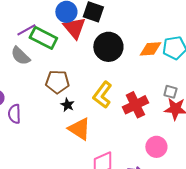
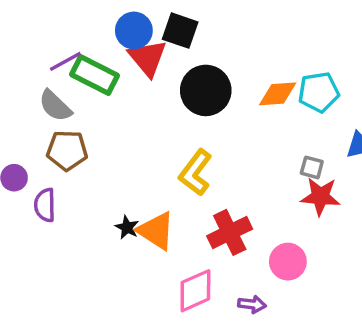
brown pentagon: (57, 82) -> (67, 150), moved
black star: (67, 105) -> (127, 227), moved
red cross: (135, 105) -> (230, 232), moved

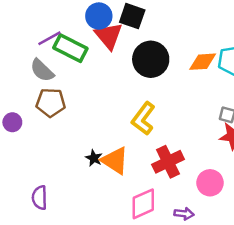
purple semicircle: (45, 205) -> (40, 198), moved

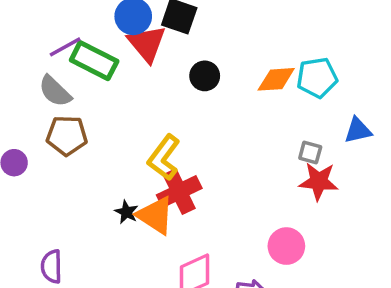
black circle: (151, 59) -> (205, 76), size x0.6
yellow L-shape: (143, 119) -> (164, 158), moved
red cross: (168, 162) -> (179, 192), moved

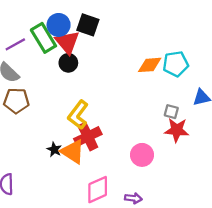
green rectangle: (94, 61) -> (43, 38), moved, turned 32
black circle: (205, 76) -> (68, 63), moved
pink circle: (286, 246) -> (142, 155), moved

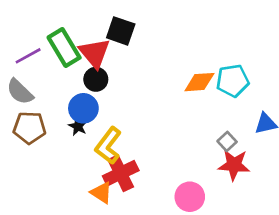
blue circle: (59, 25) -> (83, 108), moved
gray square: (171, 112) -> (227, 141), turned 32
black star: (54, 149) -> (78, 126), moved
orange triangle: (73, 152) -> (101, 193), size x0.7

